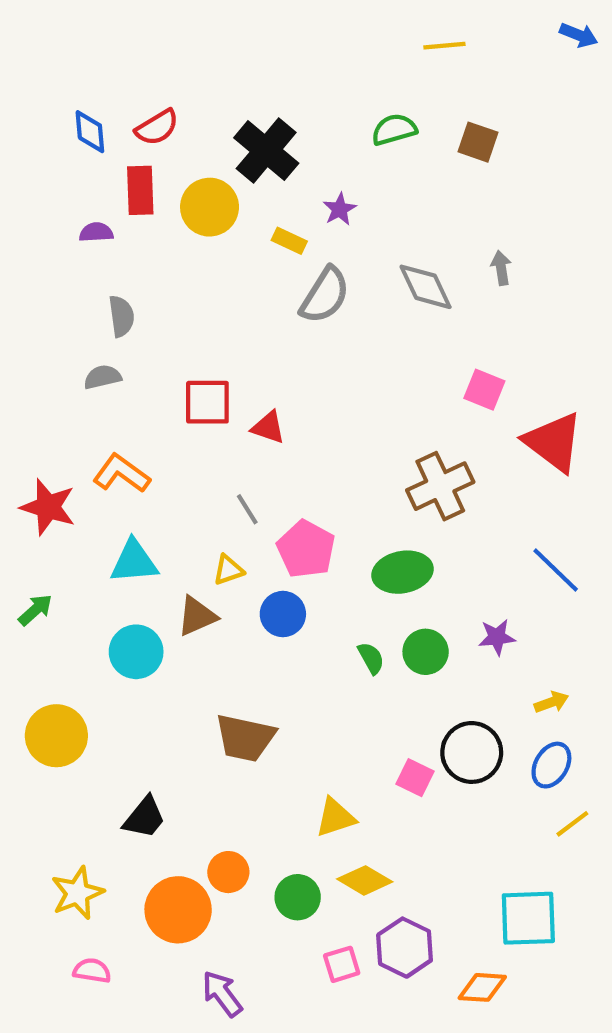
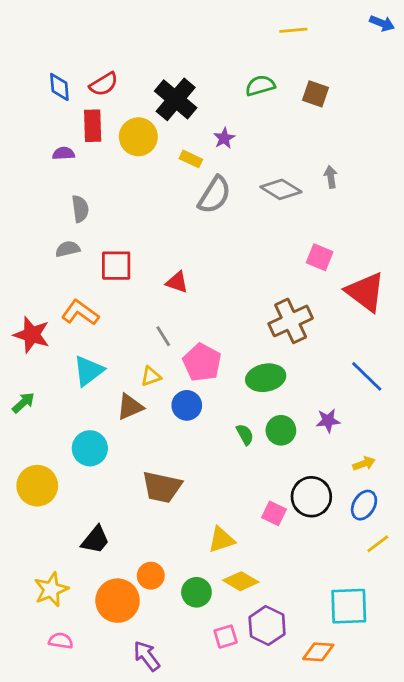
gray diamond: (426, 287) -> (281, 189), turned -33
red square: (207, 402) -> (116, 266), moved
cyan triangle: (134, 562) -> (88, 371), turned -32
cyan circle: (136, 652) -> (90, 448), moved

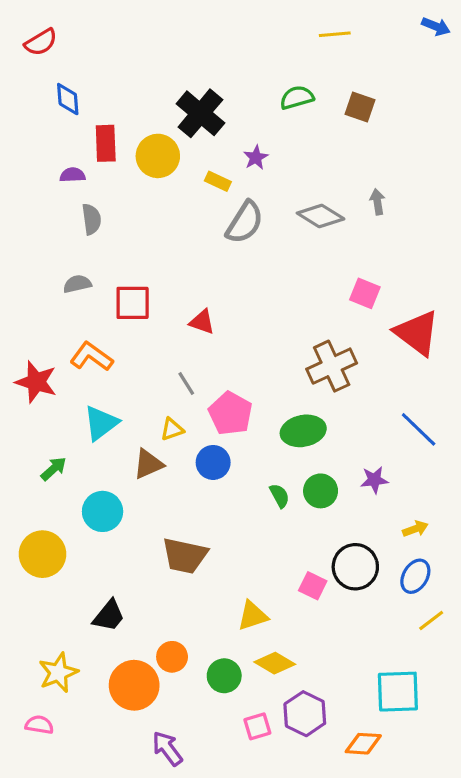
red semicircle: (104, 84) -> (41, 42), moved
gray semicircle: (80, 209) -> (91, 219), moved
green arrow: (23, 403) -> (54, 469), moved
pink semicircle: (61, 641) -> (39, 725), moved

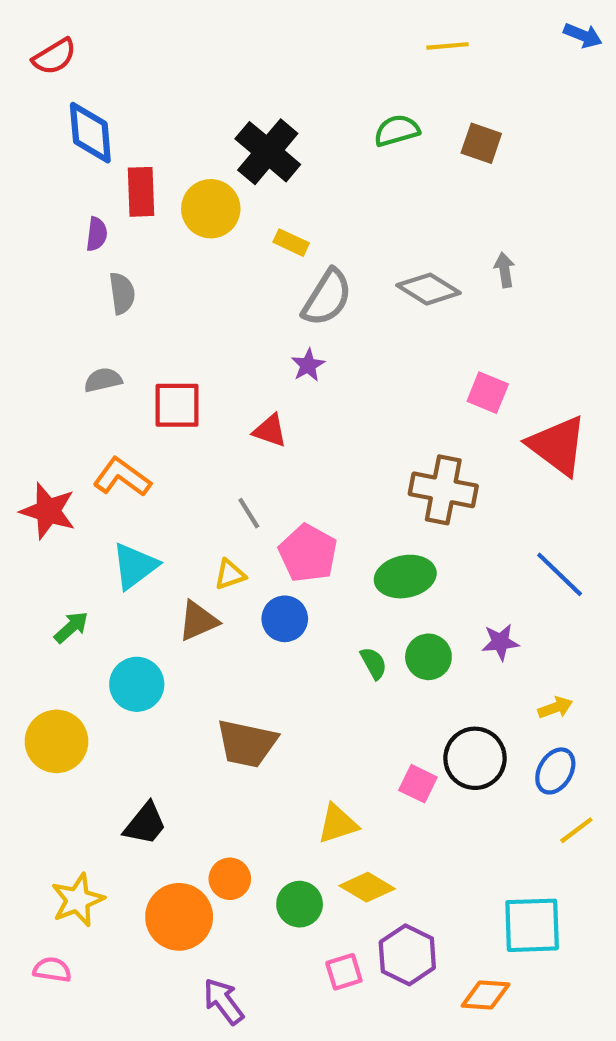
blue diamond: (68, 99) -> (90, 133), size x1.4
purple star: (256, 158) -> (308, 365), moved
purple semicircle: (72, 175) -> (97, 234), turned 100
brown cross: (332, 366) -> (443, 490), turned 36

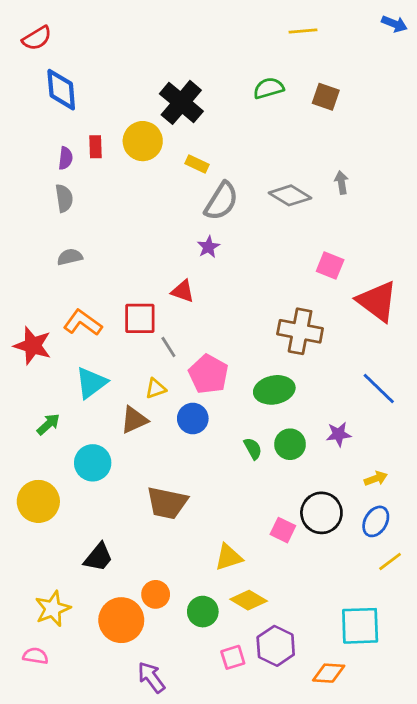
red rectangle: (141, 192) -> (96, 147), moved, size x0.7
gray semicircle: (122, 293) -> (64, 198), moved
red square: (177, 405) -> (140, 318), moved

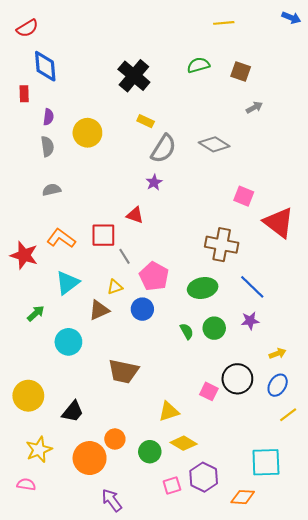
yellow circle: (143, 141) -> (87, 133), moved
red rectangle: (96, 147) -> (24, 94), moved
gray arrow: (341, 183) -> (254, 107), moved, turned 70
blue line: (379, 388) -> (252, 287), moved
yellow circle: (38, 501) -> (28, 396), moved

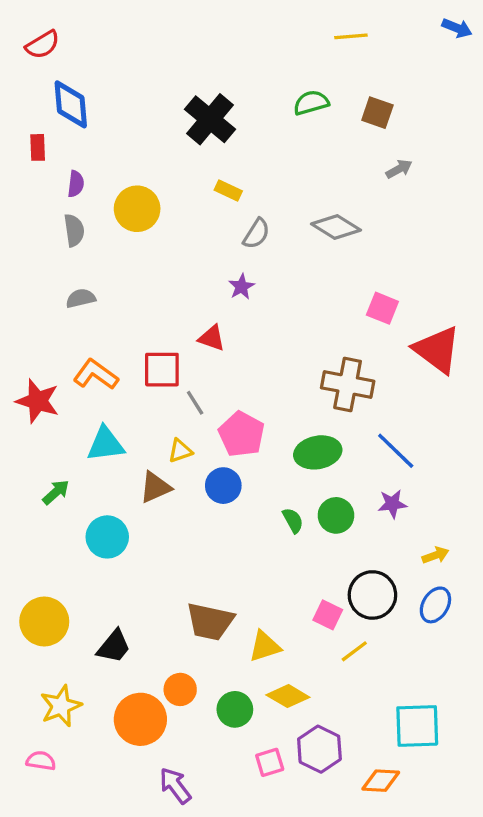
gray semicircle: (164, 149) -> (256, 234), size x0.7
cyan triangle: (67, 283) -> (106, 444), turned 30
brown trapezoid: (123, 371) -> (210, 622), moved
yellow line: (288, 415) -> (354, 651), moved

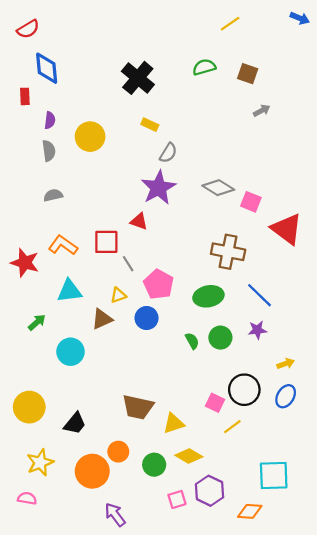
yellow line: (351, 36) -> (230, 24), turned -30
gray diamond: (336, 227) -> (218, 188), moved
purple star: (242, 287) -> (158, 188), size x2.0

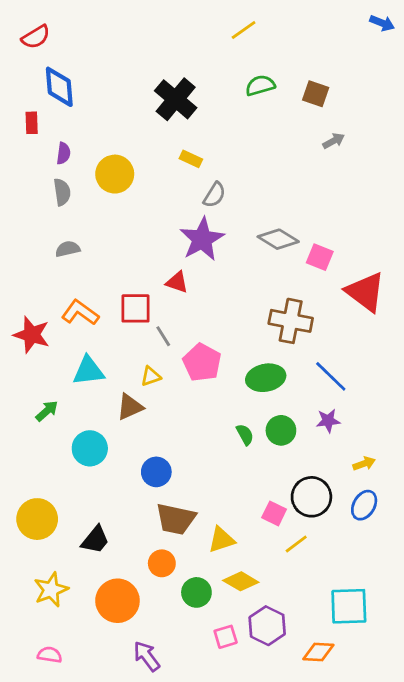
yellow line: (230, 24) -> (244, 30), moved
blue circle: (147, 318) -> (156, 472), moved
orange circle: (118, 452) -> (162, 563), moved
pink semicircle: (27, 498) -> (50, 655), moved

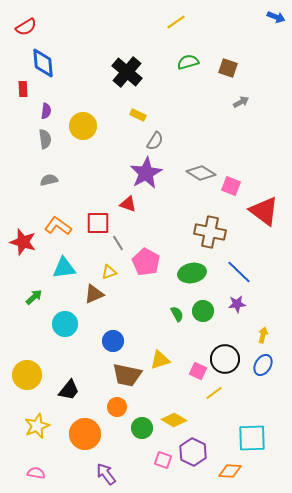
yellow arrow: (364, 464) -> (263, 335), turned -56
yellow triangle: (221, 540) -> (160, 360), moved
pink square: (226, 637) -> (163, 460), turned 36

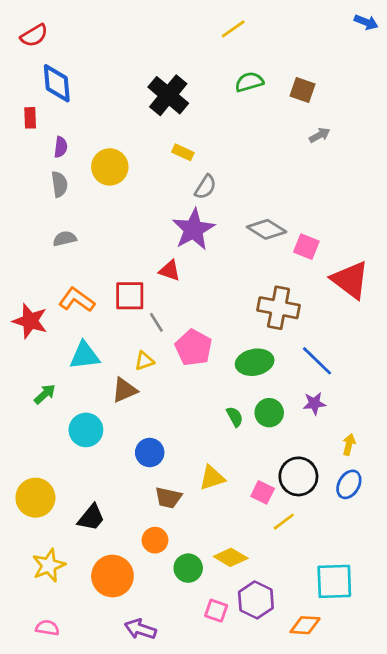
brown trapezoid: (127, 375) -> (168, 498), size x0.7
purple arrow: (106, 474) -> (140, 629), turned -35

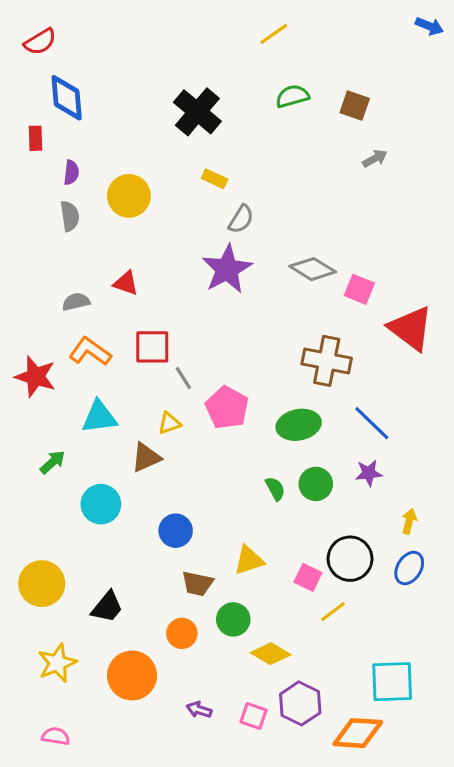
gray semicircle: (65, 239) -> (76, 302), moved
red triangle: (170, 271) -> (126, 283), moved
green circle: (188, 568) -> (233, 619), moved
orange diamond: (305, 625) -> (358, 733), size x1.4
purple arrow: (140, 629) -> (199, 710), moved, size x0.7

